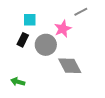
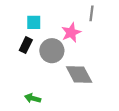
gray line: (81, 12) -> (92, 13), turned -56
green arrow: (18, 82) -> (33, 98), moved

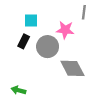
pink star: (71, 33) -> (65, 30), turned 30
green arrow: (33, 98) -> (18, 90), moved

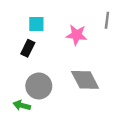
gray line: (84, 12) -> (107, 20), moved
gray circle: (48, 47) -> (39, 86), moved

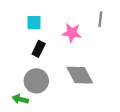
black rectangle: (28, 48) -> (39, 49), moved

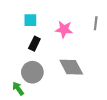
gray line: (100, 19) -> (96, 23), moved
green arrow: (20, 99) -> (18, 89), turned 40

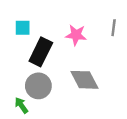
cyan square: (30, 20) -> (23, 28), moved
black rectangle: (34, 44) -> (41, 52), size x1.6

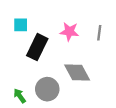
gray line: (114, 28) -> (99, 33), moved
gray circle: (38, 86) -> (47, 89), moved

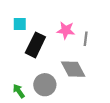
gray line: (99, 33) -> (86, 39), moved

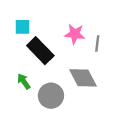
black rectangle: (35, 45) -> (40, 51), turned -70
green arrow: (19, 91) -> (24, 81), moved

